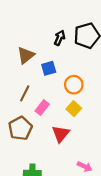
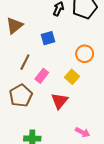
brown triangle: (26, 55) -> (14, 26), moved
orange circle: (74, 85) -> (85, 54), moved

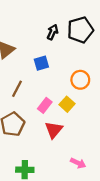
pink rectangle: (42, 76) -> (45, 105), moved

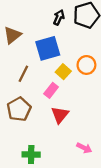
blue square: (41, 63) -> (48, 48), size x1.6
yellow square: (67, 104) -> (63, 72), moved

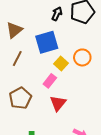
brown line: (23, 74) -> (17, 58), moved

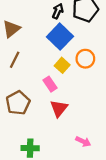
blue square: (47, 42) -> (60, 37), moved, turned -30
pink rectangle: (50, 81) -> (50, 84), turned -72

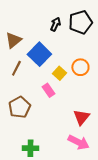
blue square: (60, 37) -> (39, 54), moved
red triangle: (59, 108) -> (81, 117), moved
pink arrow: (83, 142) -> (78, 142), size x1.5

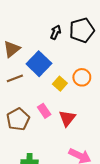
brown line: (16, 68) -> (15, 78), turned 42
pink rectangle: (48, 90) -> (44, 111), moved
red triangle: (81, 117) -> (67, 118), moved

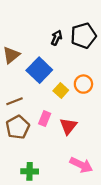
brown line: (15, 78) -> (14, 101), moved
pink rectangle: (44, 111) -> (45, 119), turned 56

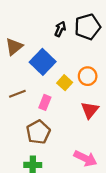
pink rectangle: (45, 119) -> (45, 102), moved
red triangle: (68, 126) -> (90, 110), moved
brown pentagon: (18, 127) -> (38, 132), moved

